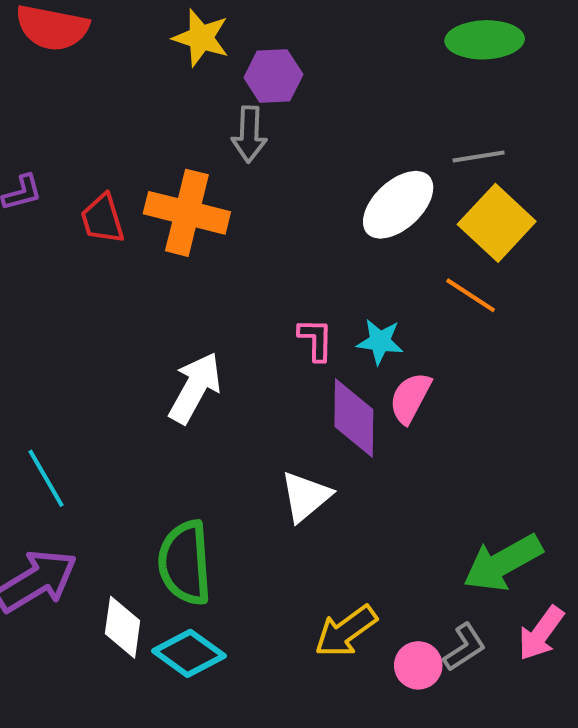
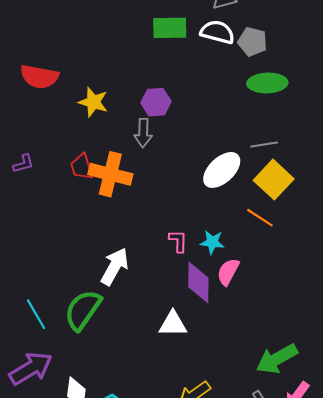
yellow star: (201, 38) -> (93, 102), moved
red trapezoid: (102, 219) -> (82, 167), moved
white triangle: (306, 496) -> (173, 324), turned 40
green semicircle: (185, 563) -> (83, 310), moved, turned 39

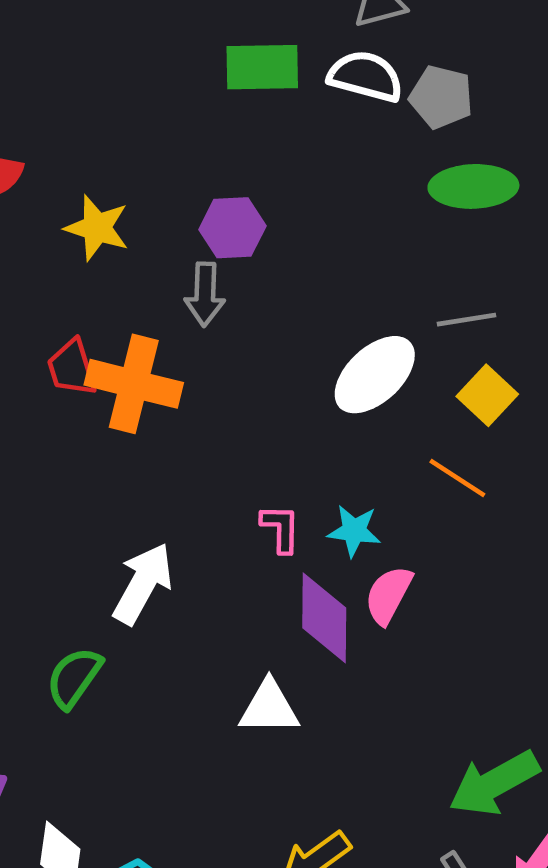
yellow square: (274, 180) -> (487, 395), size x0.7
green semicircle: (83, 310) -> (74, 678), size x0.7

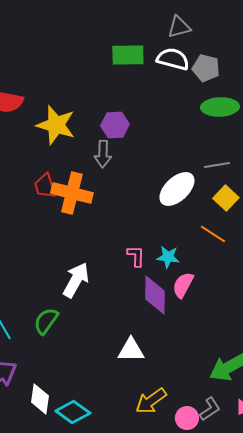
yellow star: (97, 228) -> (56, 125), size x1.4
white triangle: (269, 707) -> (131, 350), moved

